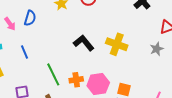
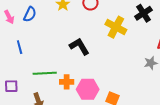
yellow cross: (117, 44) -> (116, 27), moved
green line: (53, 74) -> (45, 73), turned -75

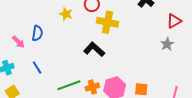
yellow cross: (116, 27) -> (108, 22), moved

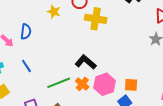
black L-shape: (94, 49) -> (86, 62), moved
orange cross: (92, 87) -> (82, 84), turned -32

